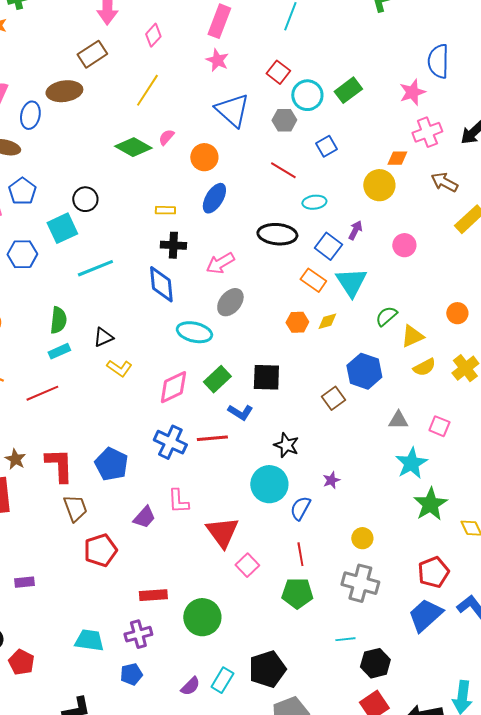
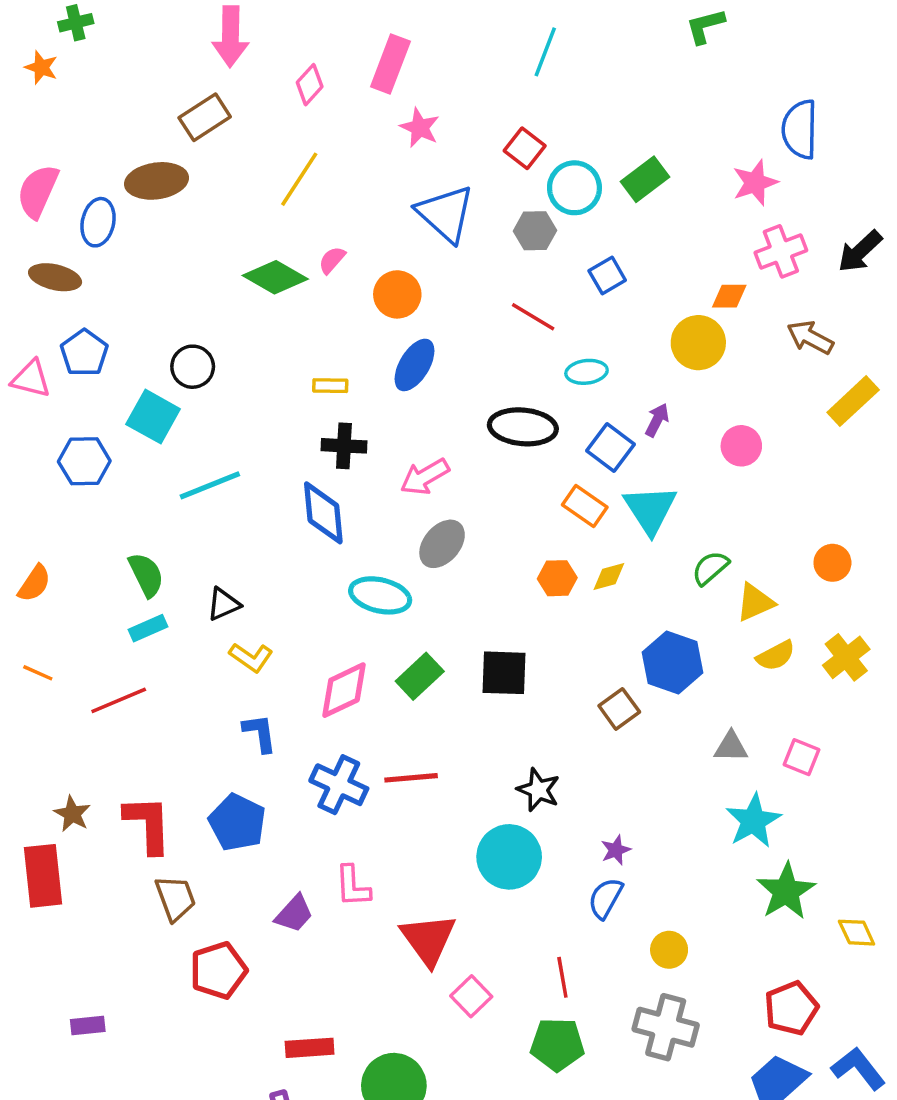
pink rectangle: (219, 21) -> (390, 64), moved
cyan square: (62, 228) -> (153, 417), turned -36
green semicircle: (58, 320) -> (146, 575), turned -32
blue L-shape: (240, 412) -> (260, 733), moved, turned -130
blue semicircle: (300, 508) -> (605, 898), moved

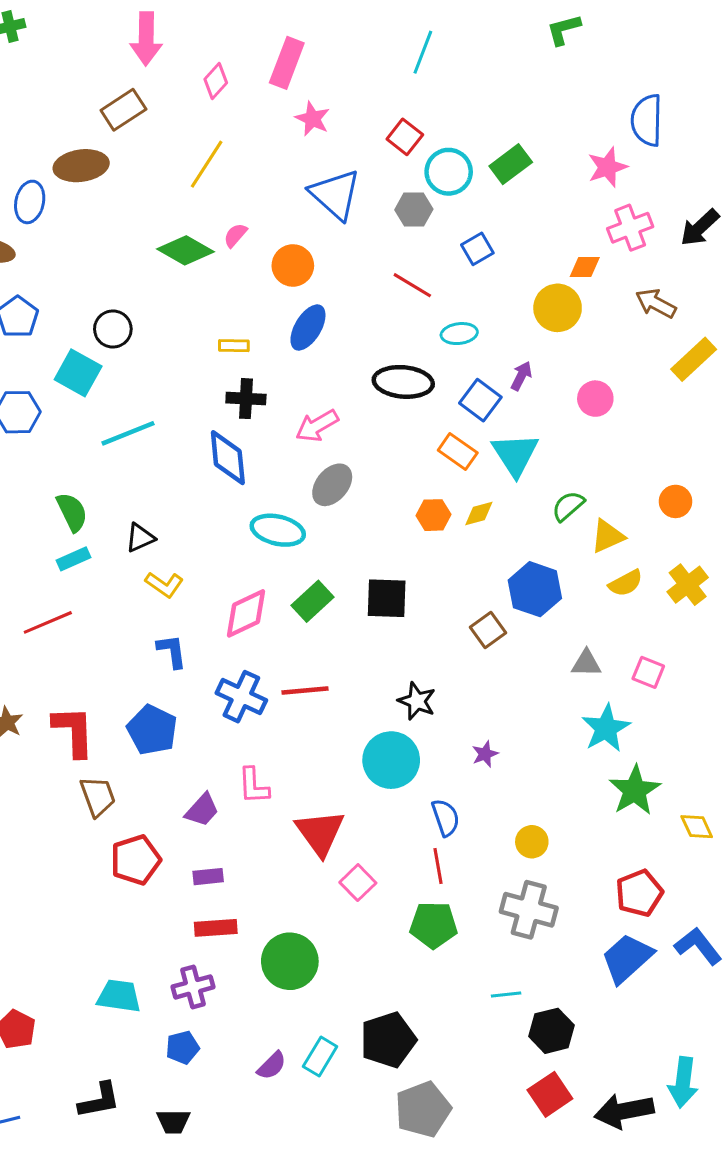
blue semicircle: (605, 898) -> (446, 818), moved, turned 132
purple rectangle: (88, 1025) -> (208, 877), moved

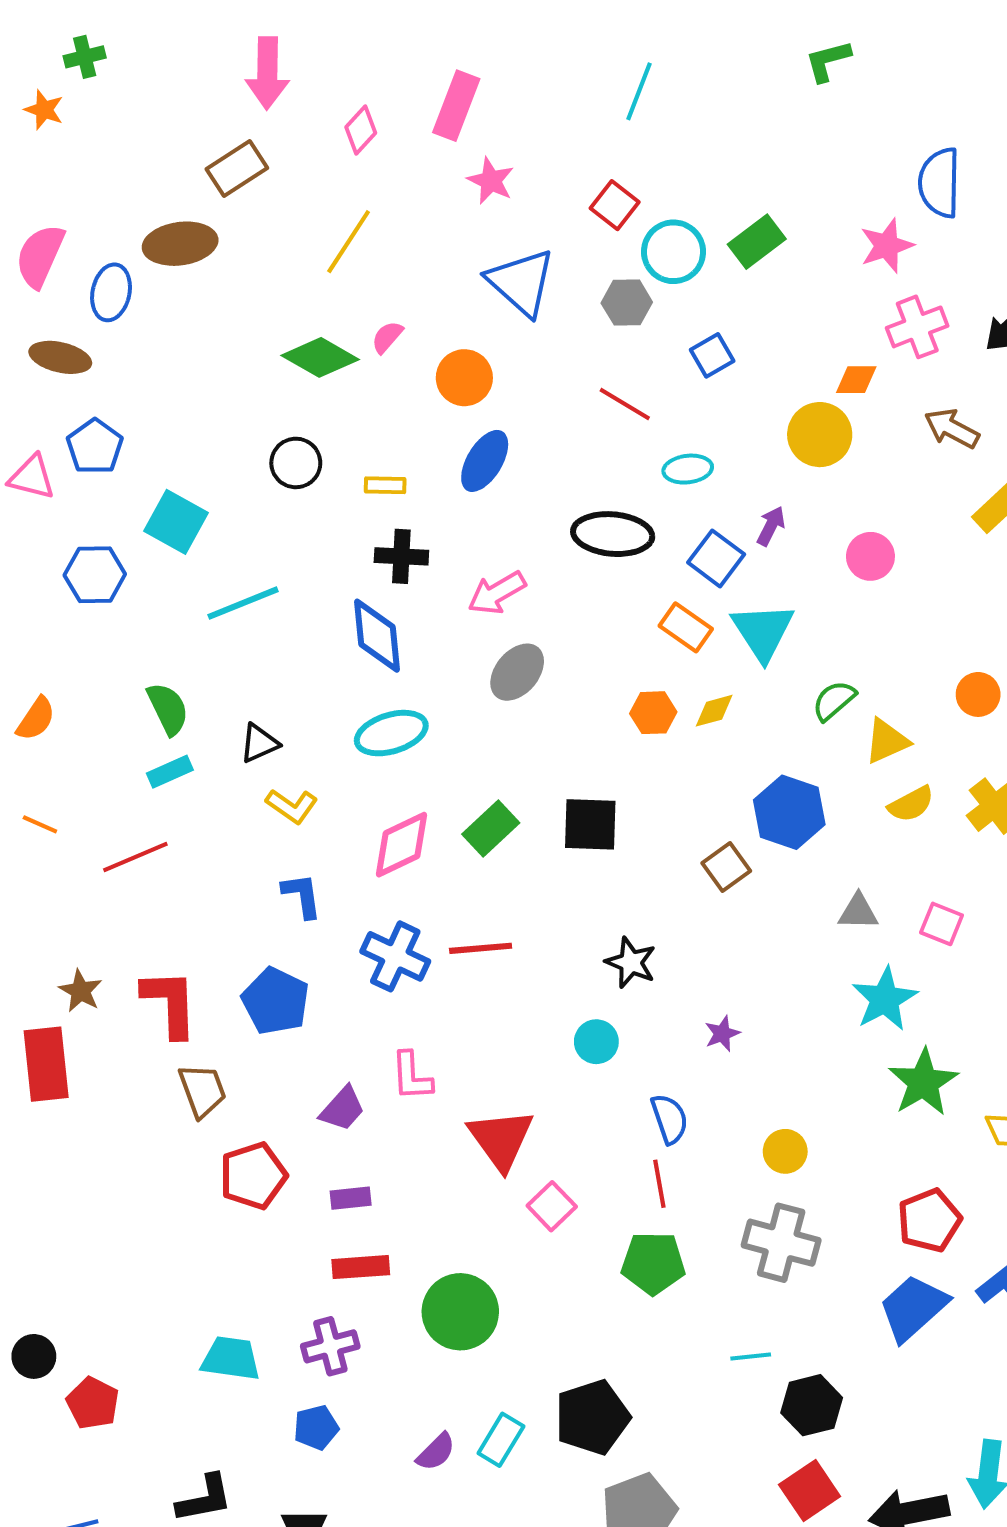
black circle: (113, 329) -> (296, 463), moved
cyan ellipse: (278, 530) -> (391, 733), moved, turned -30
cyan circle: (391, 760) -> (596, 1042), size x0.6

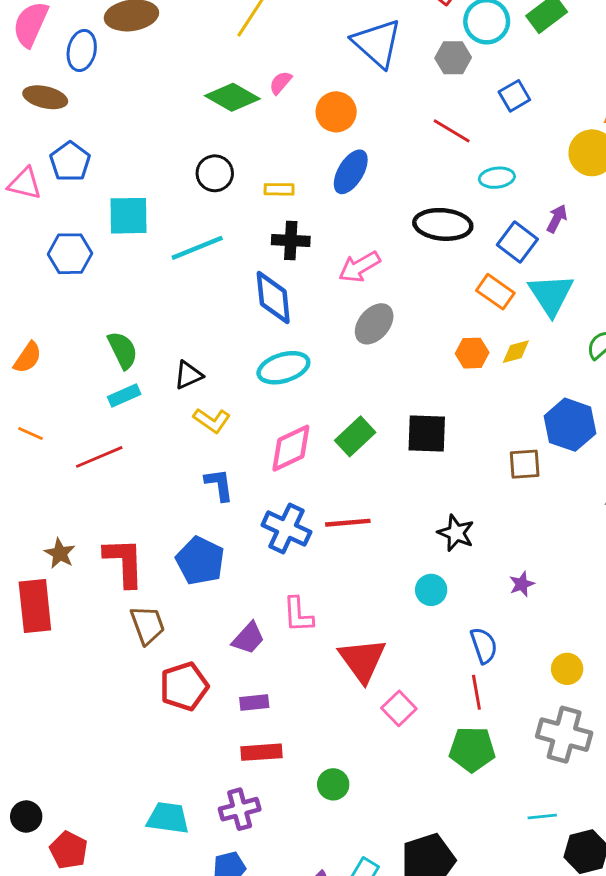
cyan square: (176, 522) -> (129, 216), turned -30
cyan line: (243, 603) -> (197, 248), moved
brown square: (726, 867) -> (525, 464), turned 32
green circle: (460, 1312) -> (333, 784), size x0.6

